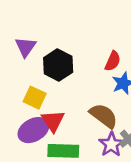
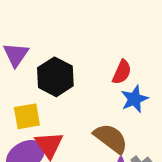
yellow square: (35, 98) -> (27, 116), turned -35

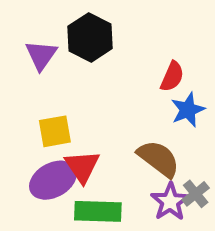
black hexagon: (55, 77) -> (90, 37), moved

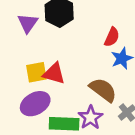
red triangle: (82, 166) -> (54, 73), moved, turned -40
purple star: (170, 202) -> (91, 117), moved

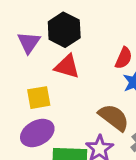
red triangle: (54, 73) -> (67, 66), moved

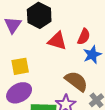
red triangle: (67, 66) -> (57, 41), moved

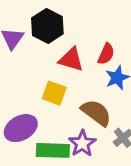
yellow square: (20, 66) -> (54, 93), moved, turned 30

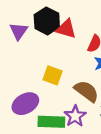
red triangle: (71, 60) -> (66, 29), moved

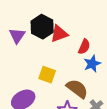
red triangle: (66, 29) -> (59, 34), turned -36

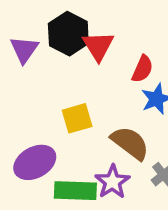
red triangle: (59, 34) -> (98, 46), turned -42
yellow square: (47, 75) -> (77, 118), turned -36

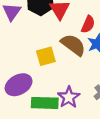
brown semicircle: (130, 143) -> (73, 45), moved

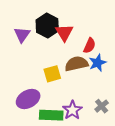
brown semicircle: (73, 45) -> (76, 64), turned -50

